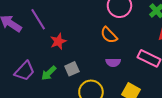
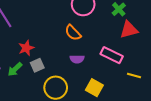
red star: (58, 41) -> (26, 48), moved

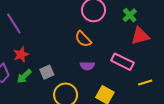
red star: (26, 48) -> (21, 55), moved
yellow line: (134, 75) -> (145, 82), turned -32

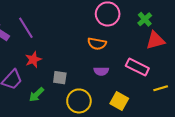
orange semicircle: (83, 39) -> (97, 44), turned -36
gray square: (47, 72) -> (60, 78), turned 32
green arrow: (24, 76) -> (36, 95), moved

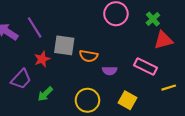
orange semicircle: (97, 44) -> (89, 56), moved
gray square: (60, 78) -> (64, 45), moved, size x1.5

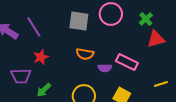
gray square: (64, 45) -> (79, 21), moved
pink rectangle: (146, 66) -> (127, 62), moved
purple trapezoid: (21, 79) -> (21, 76), turned 45

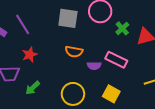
green cross: (146, 19) -> (122, 28), moved

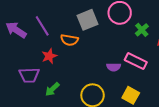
gray square: (68, 18) -> (87, 20), turned -30
orange semicircle: (74, 52) -> (69, 40), moved

